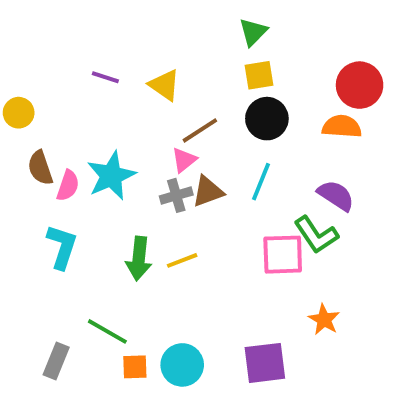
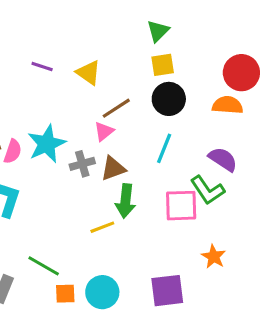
brown triangle: (208, 192) -> (113, 168), moved
gray cross: (176, 195) -> (82, 164), moved
green arrow: (139, 259) -> (125, 201), moved
yellow line: (182, 260) -> (102, 227), moved

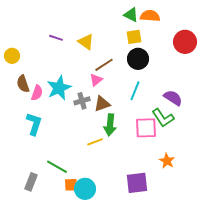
green triangle: (158, 31) -> (131, 15), turned -49
orange semicircle: (228, 105) -> (150, 16), moved
cyan circle: (102, 292) -> (85, 189), moved

